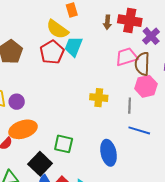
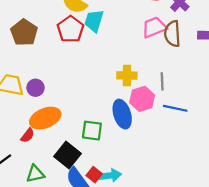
pink hexagon: (146, 86) -> (142, 99), moved
blue ellipse: (109, 153) -> (122, 114), moved

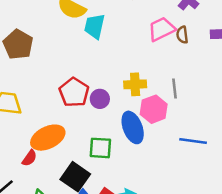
red pentagon: (70, 29) -> (74, 92), moved
brown semicircle: (172, 34) -> (182, 35), size x0.6
purple circle: (36, 88) -> (100, 99), moved
blue line: (175, 108) -> (193, 141), moved

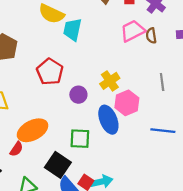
yellow cross: (135, 84) -> (110, 81), turned -30
gray line: (175, 88) -> (162, 82), moved
red pentagon: (74, 92) -> (50, 72), moved

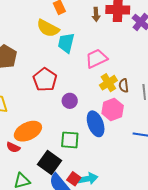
pink trapezoid: (133, 31) -> (96, 59), moved
brown semicircle: (151, 36) -> (124, 86), moved
yellow cross: (110, 81) -> (108, 83), moved
red semicircle: (16, 149) -> (13, 147), turned 80

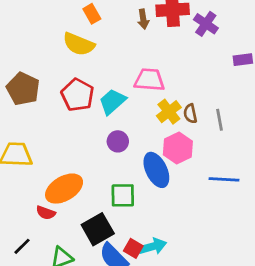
cyan trapezoid: (66, 43) -> (112, 102), moved, turned 40
pink trapezoid: (96, 59) -> (149, 80), turned 35
red pentagon: (45, 80) -> (78, 95), moved
black square: (49, 163) -> (98, 229), turned 30

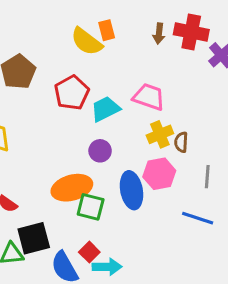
orange rectangle: (92, 14) -> (107, 30), moved
gray line: (219, 120) -> (207, 177), moved
orange ellipse: (64, 189) -> (72, 188), moved
black square: (98, 229) -> (34, 238), moved
red square: (133, 248) -> (89, 252), moved

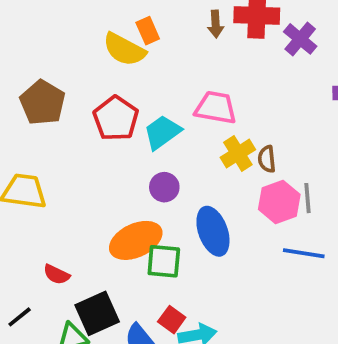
pink hexagon: (159, 174) -> (279, 202), moved

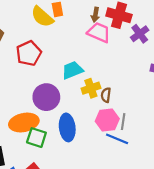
pink trapezoid: (216, 108) -> (99, 32), moved
cyan trapezoid: (162, 132) -> (72, 70), moved
purple circle: (164, 187) -> (46, 97), size x1.6
blue line: (304, 253) -> (117, 139), moved

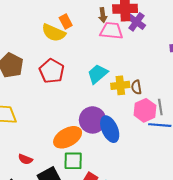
purple cross: (140, 34) -> (136, 22), moved
yellow cross: (91, 88) -> (120, 85), turned 30
purple circle: (46, 97) -> (93, 120), moved
green square: (36, 138) -> (73, 161), moved

